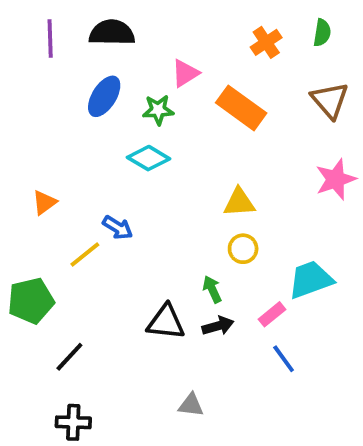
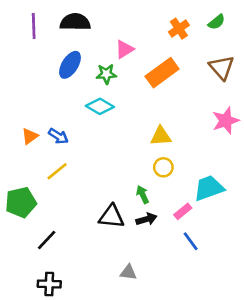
green semicircle: (322, 33) -> (217, 22), turned 42
orange rectangle: (241, 108) -> (162, 73), turned -72
blue arrow: (118, 228) -> (58, 136), moved

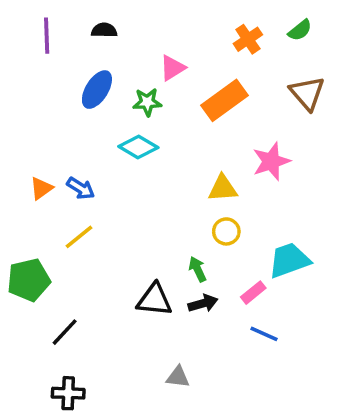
black semicircle: (75, 22) -> (104, 30), size x0.6
pink star: (226, 121) -> (271, 161), moved
blue line: (191, 241) -> (264, 334), turned -30

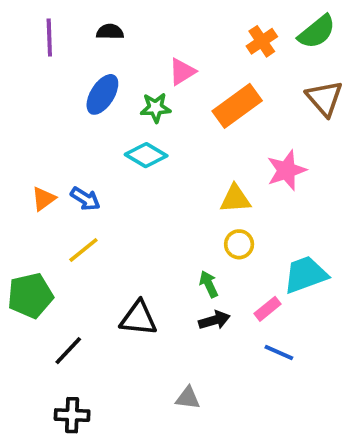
green semicircle: (300, 30) -> (317, 32), size x1.5
black triangle: (154, 300) -> (138, 318), moved

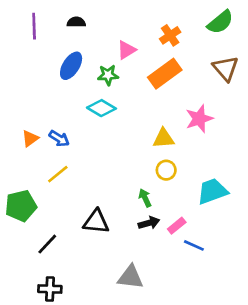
orange cross: (262, 41) -> (170, 35), moved
pink rectangle: (267, 309) -> (177, 226), moved
gray triangle: (188, 398) -> (130, 277), size x1.5

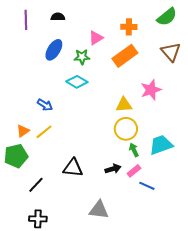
orange cross: (170, 35) -> (129, 27), turned 35
orange triangle: (30, 138) -> (23, 131), moved
yellow circle: (166, 170) -> (126, 129), size x1.5
green arrow: (145, 198) -> (134, 150), moved

